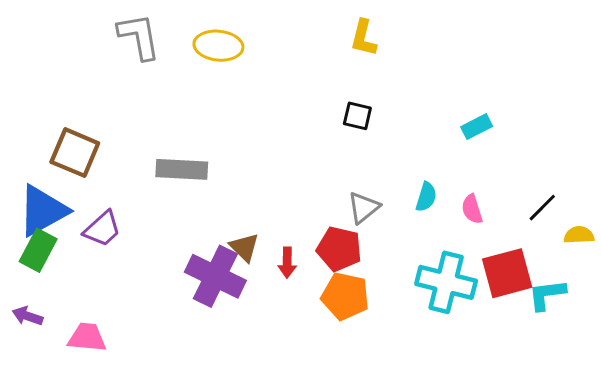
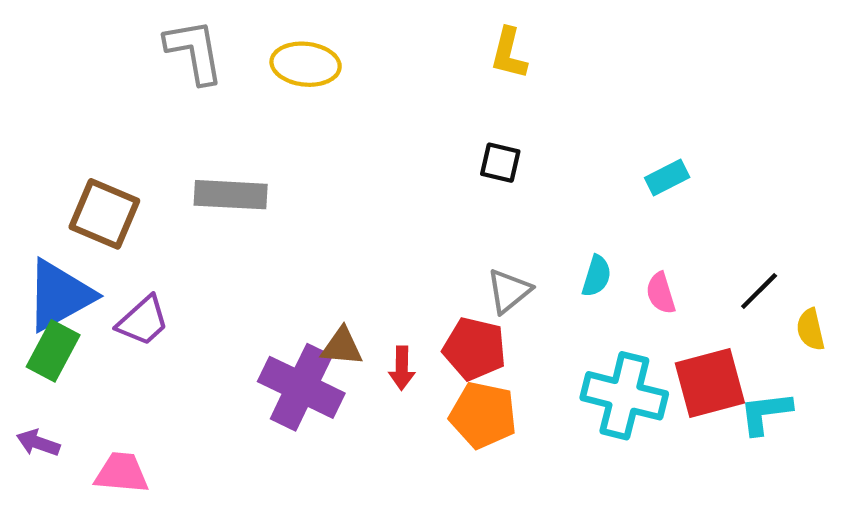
gray rectangle: (182, 169) -> (231, 195), moved
yellow semicircle: (579, 235) -> (810, 329), turned -100
brown triangle: (244, 247) -> (342, 347), turned -40

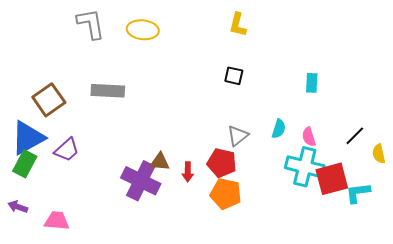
cyan rectangle: (667, 178) -> (312, 83), turned -60
brown square: (104, 214) -> (49, 100), turned 32
cyan cross: (624, 396) -> (305, 167), moved

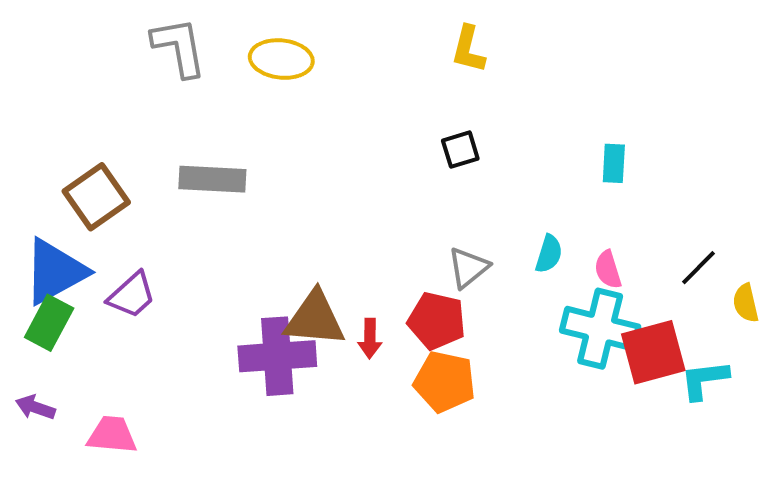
black square: (234, 76) -> (460, 150), turned -30
brown triangle: (160, 162) -> (315, 319), size x1.6
purple cross: (141, 181) -> (277, 356), turned -30

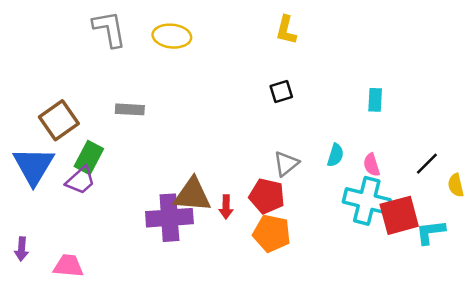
gray rectangle: (212, 179) -> (130, 109), size x0.7
blue triangle: (55, 272) -> (34, 166), turned -30
green rectangle: (49, 323) -> (89, 158), moved
purple arrow: (35, 407) -> (22, 249), turned -105

